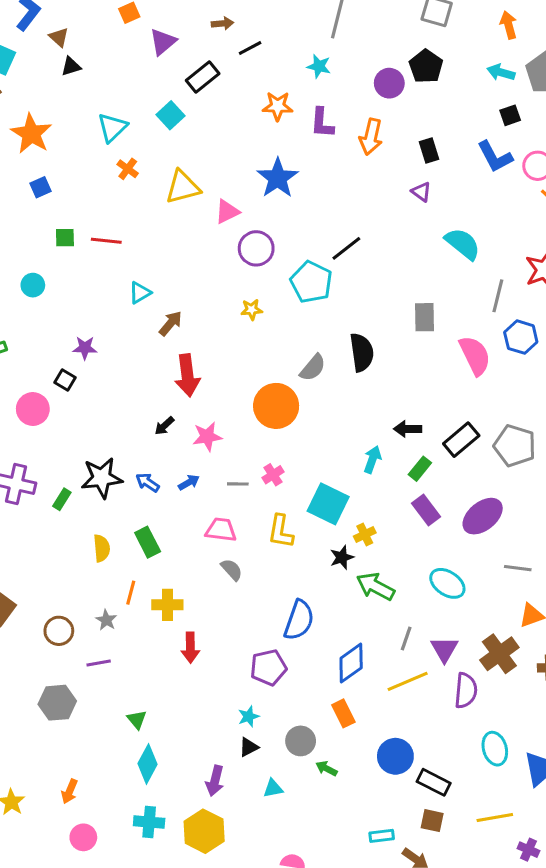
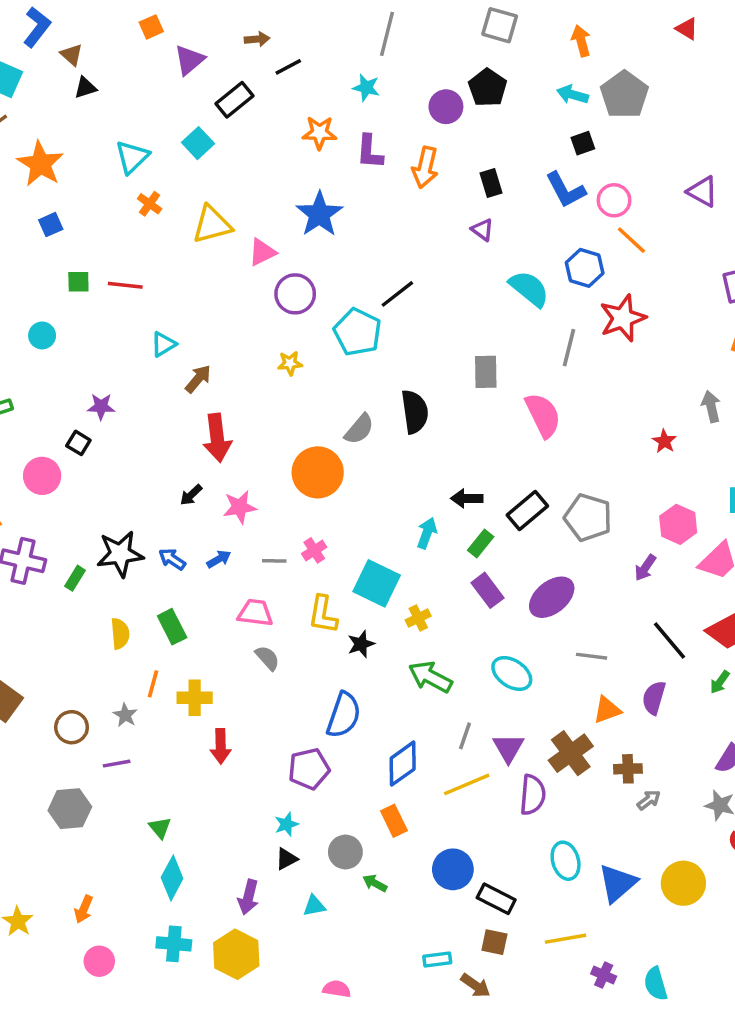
blue hexagon: (521, 337) -> (585, 268), moved
black star: (342, 557) -> (361, 644), moved

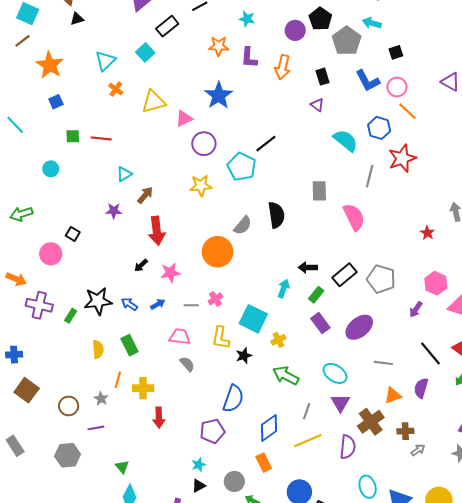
gray pentagon: (624, 95) -> (347, 41), moved
black square: (583, 143) -> (396, 52), moved
yellow star: (290, 363) -> (201, 186), size x1.5
purple star: (101, 407) -> (114, 211), moved
purple triangle: (508, 748) -> (340, 403), moved

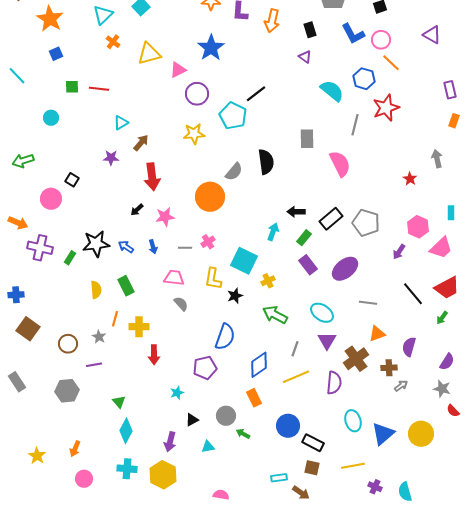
blue arrow: (158, 304) -> (153, 247), turned 104
purple semicircle: (421, 388) -> (409, 347), moved
cyan star: (199, 465) -> (177, 393), moved

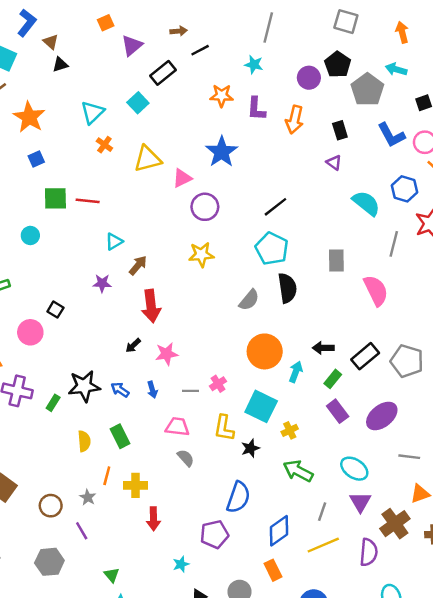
green square: (72, 87) -> (55, 198), size x1.5
cyan pentagon: (233, 116) -> (272, 249), moved
orange circle: (210, 197) -> (265, 351), moved
purple line: (94, 365) -> (82, 531), turned 70

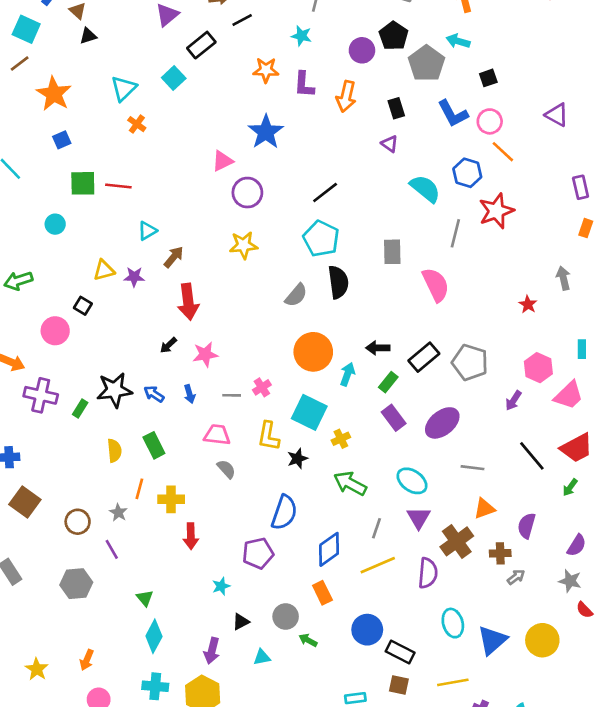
yellow triangle: (147, 159) -> (104, 270), moved, size x0.7

